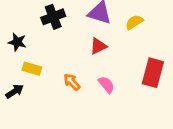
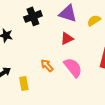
yellow rectangle: (32, 69) -> (24, 83), moved, turned 64
pink semicircle: (106, 85) -> (73, 67), size x1.5

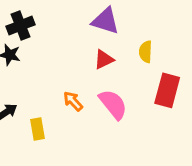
black cross: (33, 16) -> (20, 25), moved
yellow semicircle: (94, 20) -> (146, 52), moved, turned -56

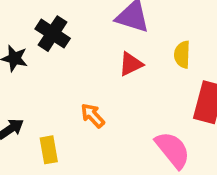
black cross: (20, 25) -> (53, 34), moved, turned -36
pink semicircle: (113, 104) -> (173, 150), moved

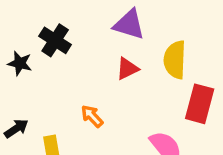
yellow semicircle: (182, 55) -> (175, 60), size x1.5

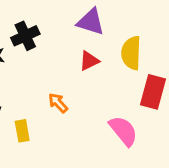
black cross: (55, 40) -> (25, 36), turned 32

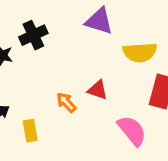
yellow semicircle: (131, 53) -> (140, 52), turned -96
red triangle: (89, 61) -> (98, 90), moved, turned 45

